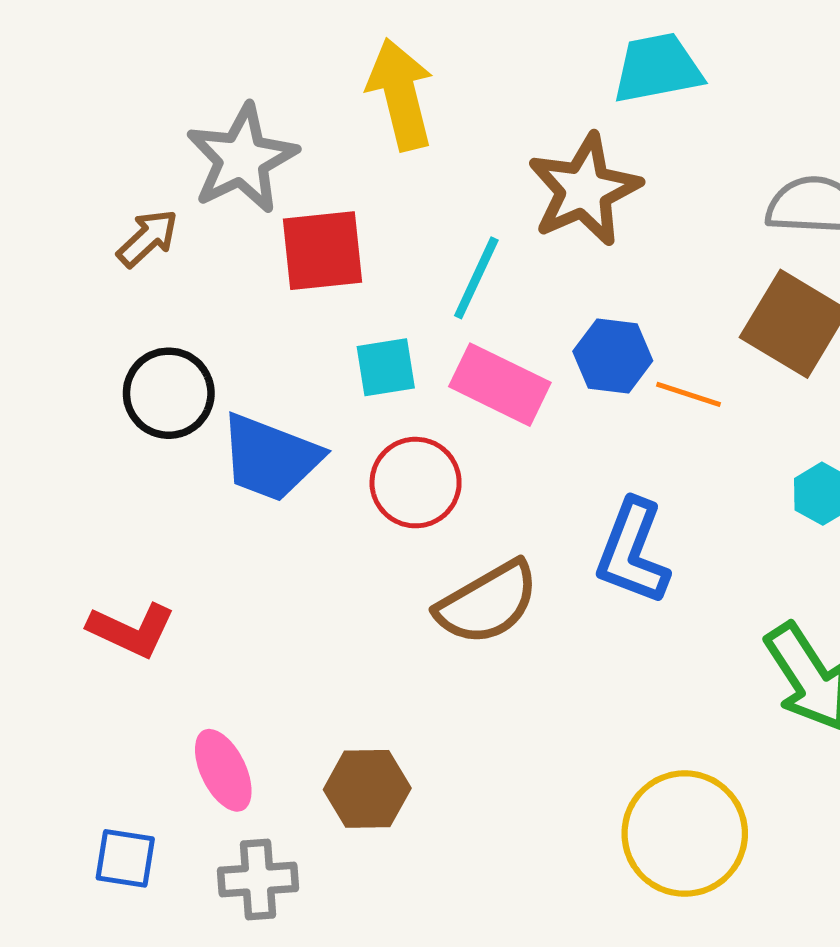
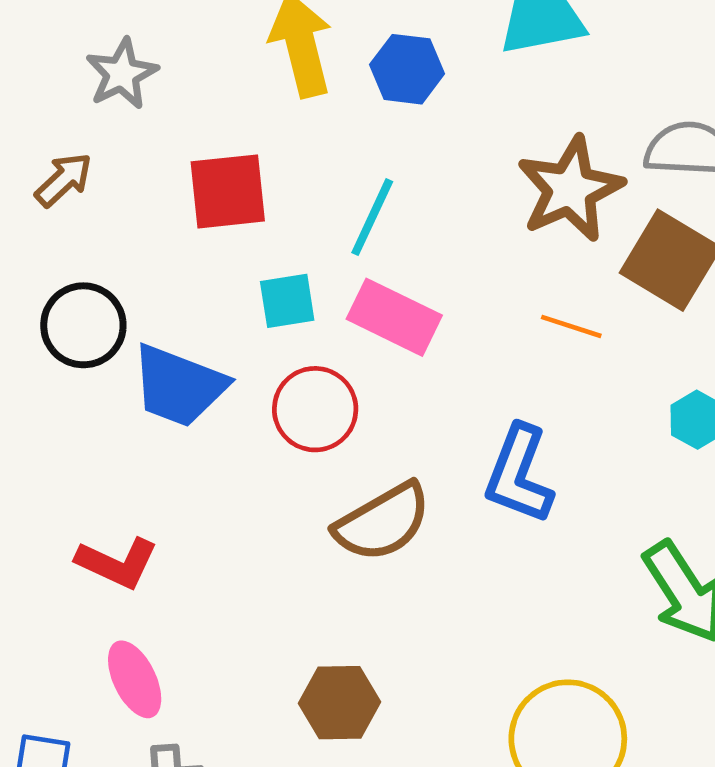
gray star: (242, 159) -> (122, 74), moved, size x0.7
brown star: (584, 190) -> (570, 189), moved
blue hexagon: (613, 356) -> (407, 69), moved
red L-shape: (131, 630) -> (117, 563), moved
brown hexagon: (367, 789) -> (340, 703), moved

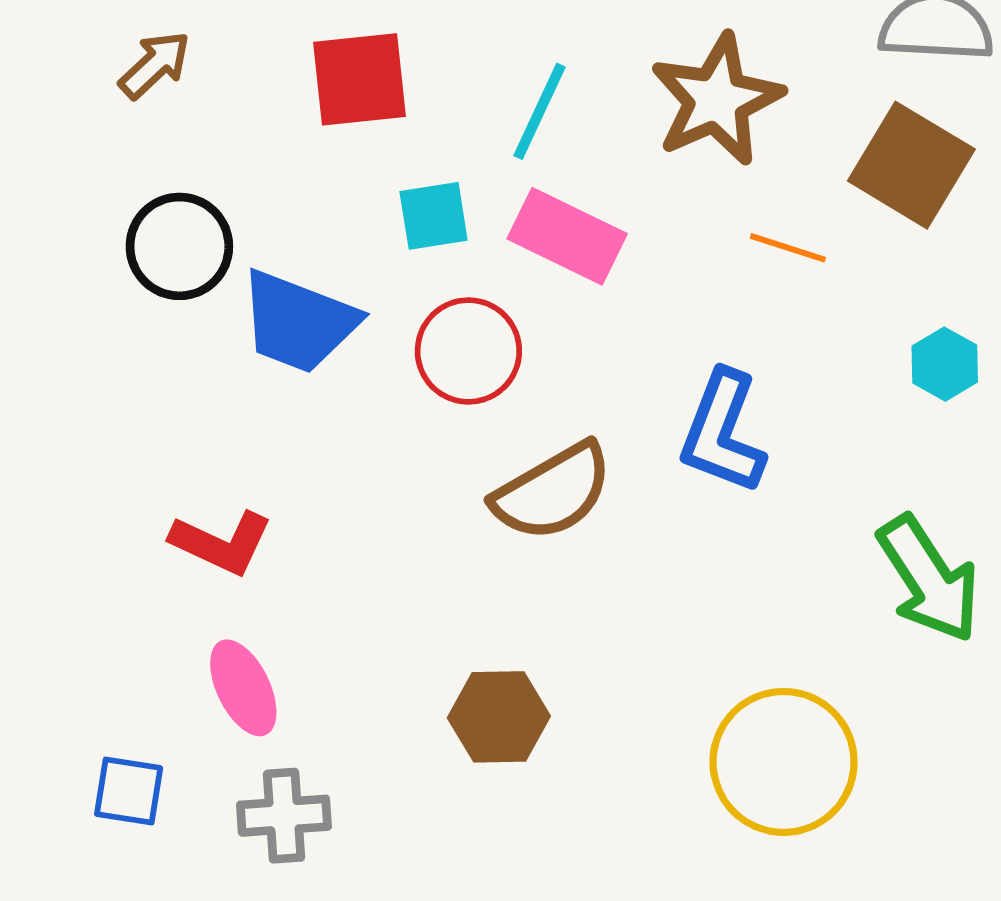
brown star: (570, 189) -> (717, 100), moved

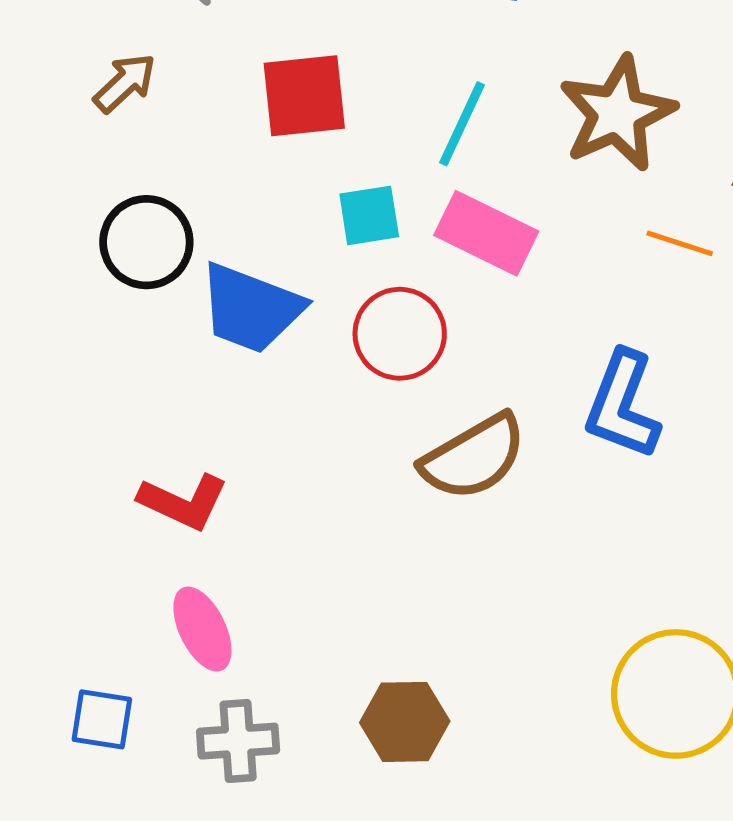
brown hexagon: (499, 717) -> (405, 722), moved

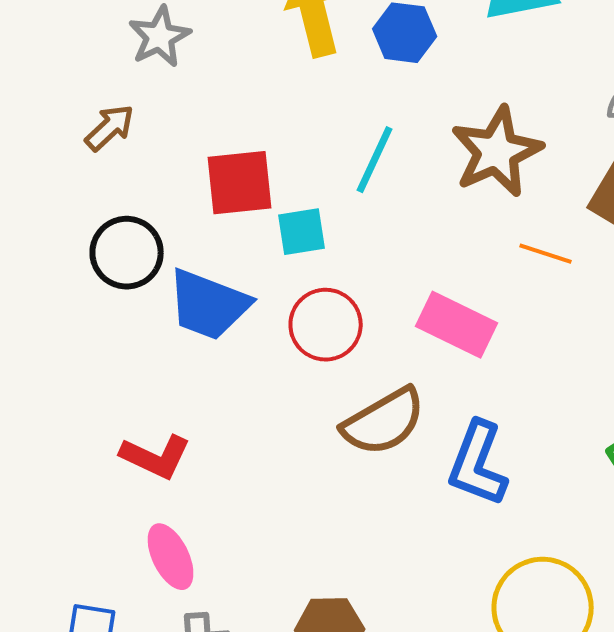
red square: (304, 96) -> (240, 183), moved
pink rectangle: (486, 233) -> (457, 325), moved
blue L-shape: (622, 405) -> (478, 464), moved

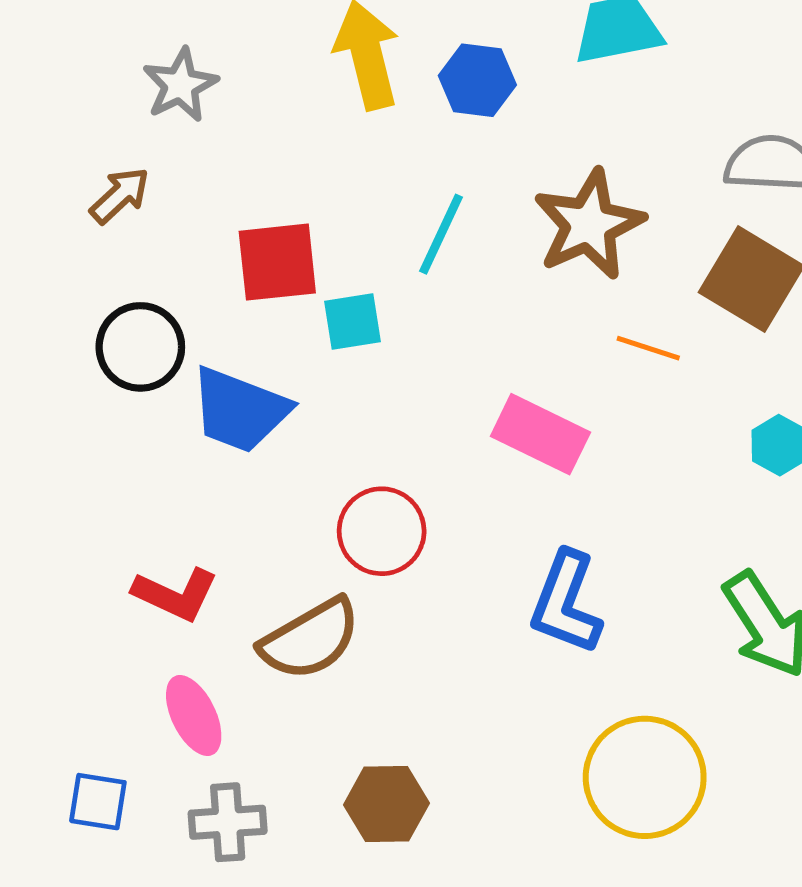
red circle: (326, 325) -> (382, 531), moved
brown semicircle: (384, 422) -> (310, 639), moved

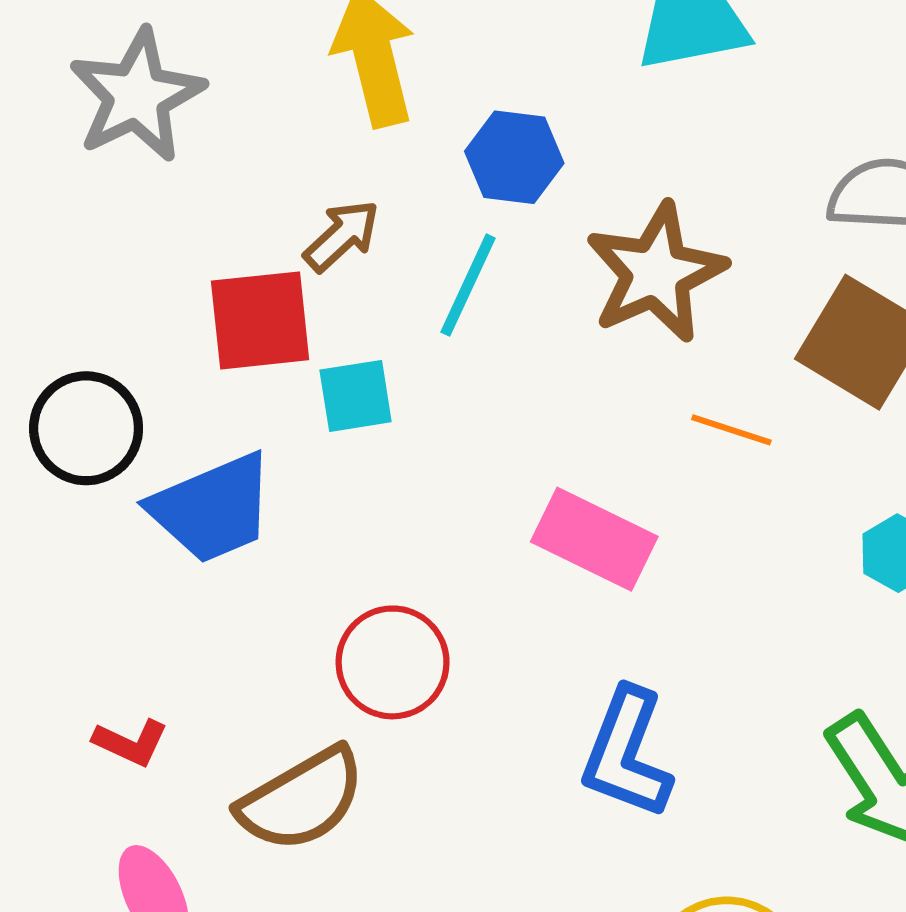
blue hexagon: (477, 80) -> (514, 157), moved
gray star: (180, 85) -> (137, 96), size x1.4
brown arrow: (120, 195) -> (342, 236), moved
blue trapezoid: (240, 410) -> (212, 508), turned -44
red L-shape: (175, 594) -> (131, 742), size x0.7

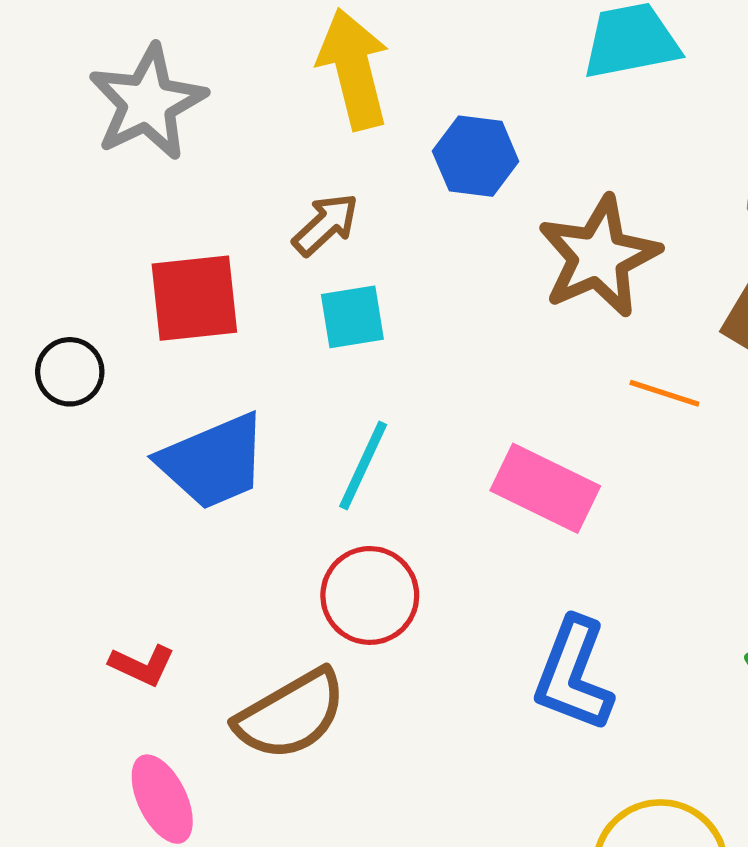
cyan line: (468, 285) -> (363, 466), moved
red square: (260, 320) -> (194, 298), moved
cyan square: (356, 396) -> (352, 317), moved
black circle: (86, 428) -> (70, 372), moved, size x0.7

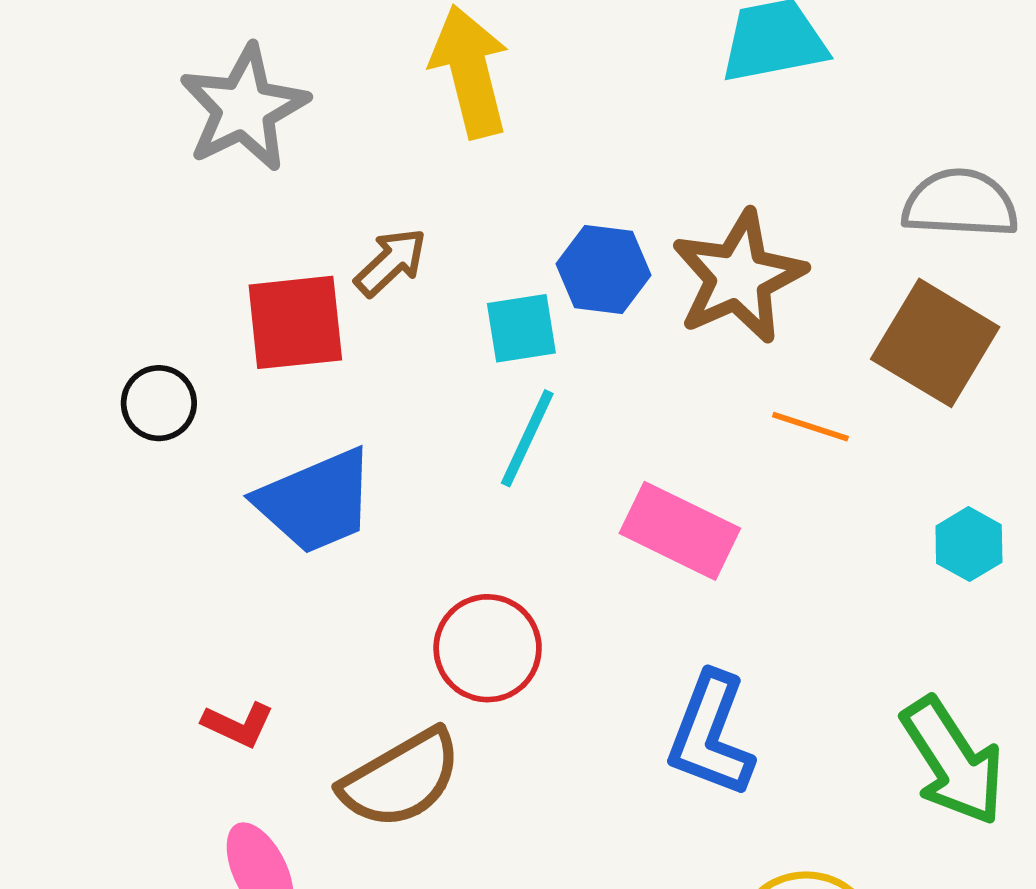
blue hexagon: (476, 156) -> (604, 270), moved
brown arrow: (326, 224) -> (391, 262), moved
cyan square: (352, 317) -> (521, 328), moved
cyan line: (363, 466) -> (527, 438), moved

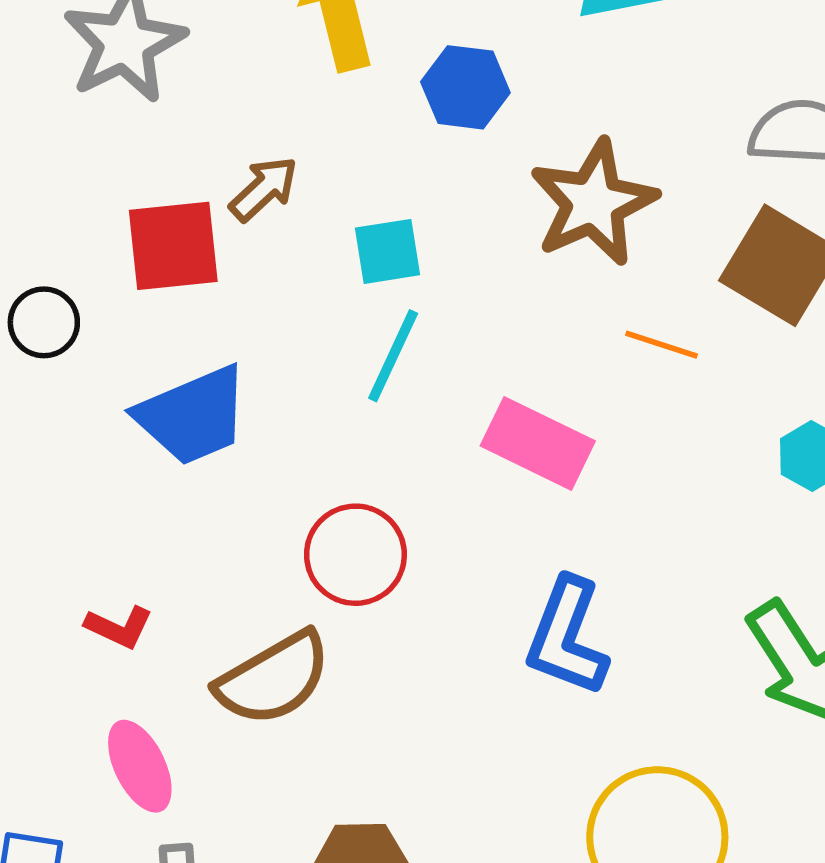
blue hexagon: (604, 270) -> (465, 87), moved

